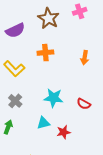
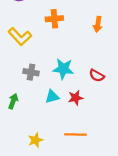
gray cross: (15, 101) -> (31, 72), moved, turned -32
red star: (64, 132) -> (76, 98), moved

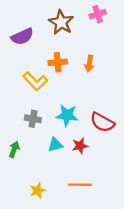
orange arrow: (98, 24) -> (89, 64), moved
yellow L-shape: (20, 37) -> (35, 81), moved
red semicircle: (97, 76) -> (102, 122), size x1.5

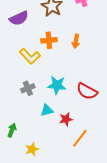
gray cross: (33, 119) -> (28, 88), turned -32
red star: (80, 146) -> (66, 119), moved
green arrow: (14, 149) -> (12, 130), moved
orange line: (80, 185) -> (80, 138), moved, turned -54

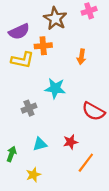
orange cross: (49, 40) -> (43, 46), moved
yellow L-shape: (30, 56) -> (22, 60), moved, turned -35
cyan star: (57, 85) -> (55, 88), moved
cyan triangle: (47, 110) -> (40, 144), moved

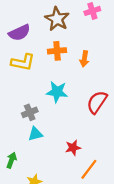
orange cross: (43, 46) -> (57, 51), moved
red semicircle: (93, 111) -> (97, 102), moved, turned 95
cyan triangle: (40, 144) -> (35, 134), moved

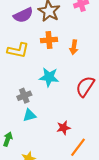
purple semicircle: (19, 33) -> (23, 15), moved

